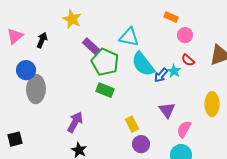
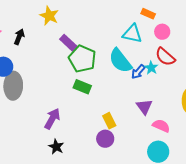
cyan triangle: (129, 37) -> (132, 34), moved
red semicircle: (188, 60) -> (165, 57), size x1.5
pink semicircle: (184, 129) -> (161, 126), turned 84
purple circle: (141, 144) -> (105, 139), moved

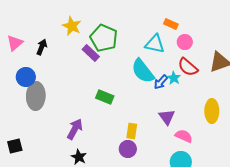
green pentagon: (82, 59) -> (104, 38), moved
yellow rectangle: (109, 121) -> (132, 131), turned 35

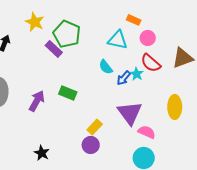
cyan semicircle: (143, 71) -> (106, 67), size x0.6
purple triangle: (167, 117) -> (130, 113), size x1.5
purple arrow: (75, 129) -> (37, 101), moved
yellow rectangle: (132, 131) -> (95, 127), turned 35

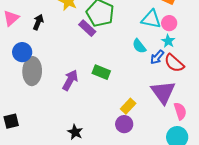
pink circle: (148, 38) -> (169, 23), moved
red semicircle: (151, 63) -> (174, 63), moved
cyan star: (137, 74) -> (168, 41), moved
pink semicircle: (147, 132) -> (180, 111), turned 48

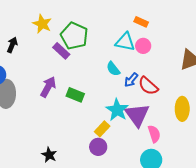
cyan star: (168, 41) -> (117, 110), moved, size x1.6
purple arrow: (70, 80) -> (48, 87), moved

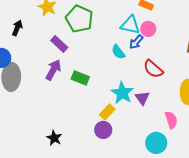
purple rectangle: (61, 51) -> (59, 44), moved
blue arrow: (131, 80) -> (136, 42), moved
purple triangle: (137, 115) -> (142, 98), size x0.6
pink semicircle: (154, 134) -> (171, 120), moved

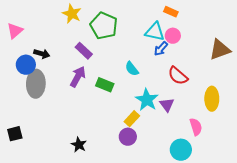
black arrow: (17, 28) -> (42, 54), moved, turned 84
cyan semicircle: (118, 52) -> (132, 69), moved

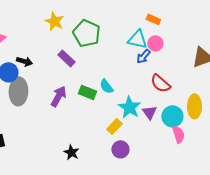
cyan semicircle: (132, 69) -> (106, 86), moved
purple arrow: (78, 77) -> (58, 96), moved
purple circle: (128, 137) -> (120, 149), moved
black star: (79, 145) -> (71, 152), moved
cyan circle: (181, 150) -> (172, 116), moved

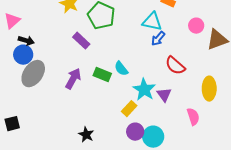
pink circle: (155, 43) -> (196, 26), moved
black arrow: (24, 61) -> (26, 41), moved
gray ellipse: (18, 91) -> (33, 74), turned 32
cyan circle: (172, 116) -> (153, 137), moved

